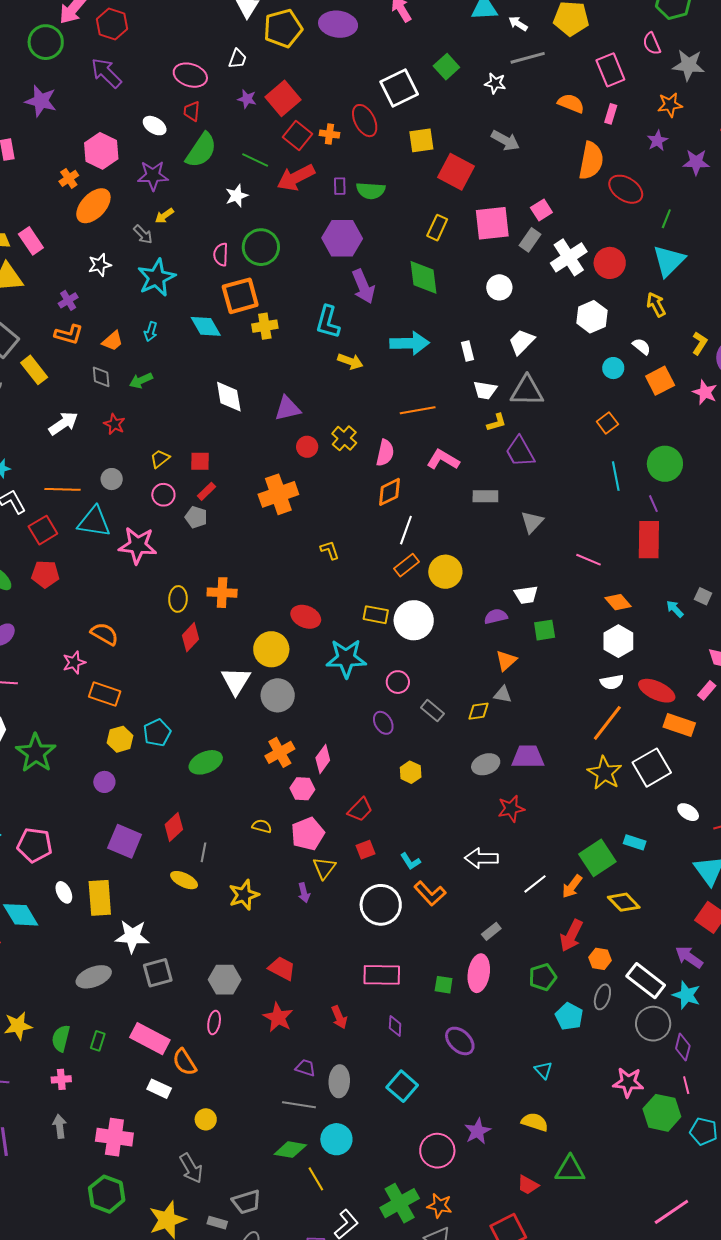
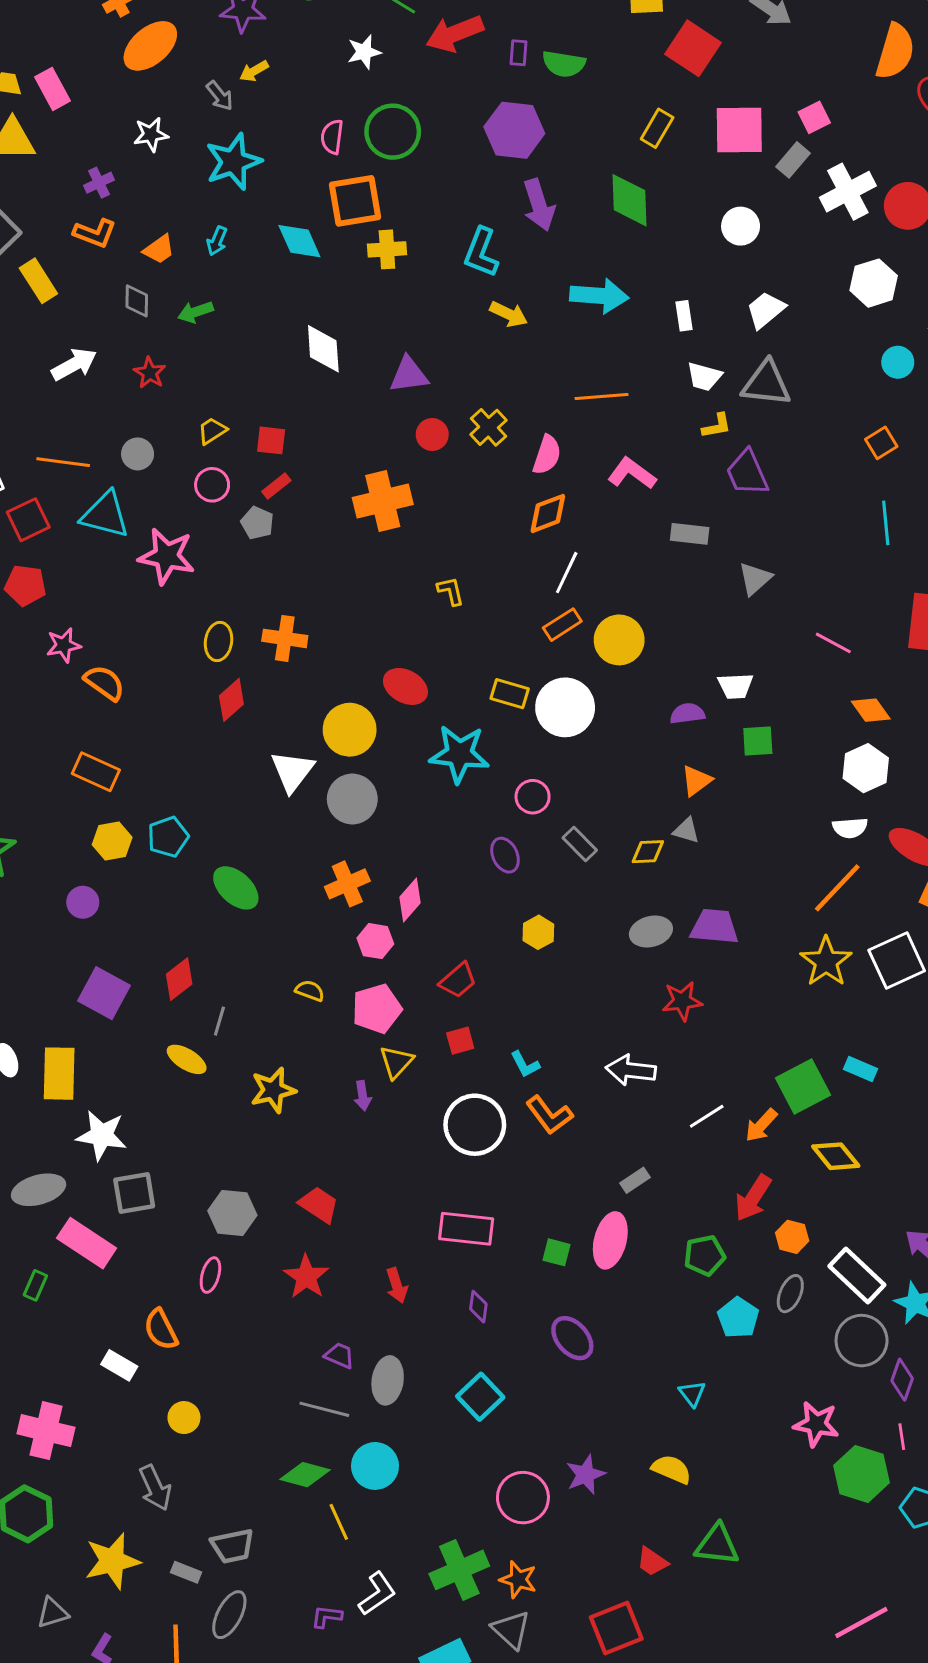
pink star: (74, 663) -> (64, 645), moved
green ellipse: (206, 762) -> (236, 888), turned 60
pink rectangle: (150, 1039) -> (87, 1243), moved

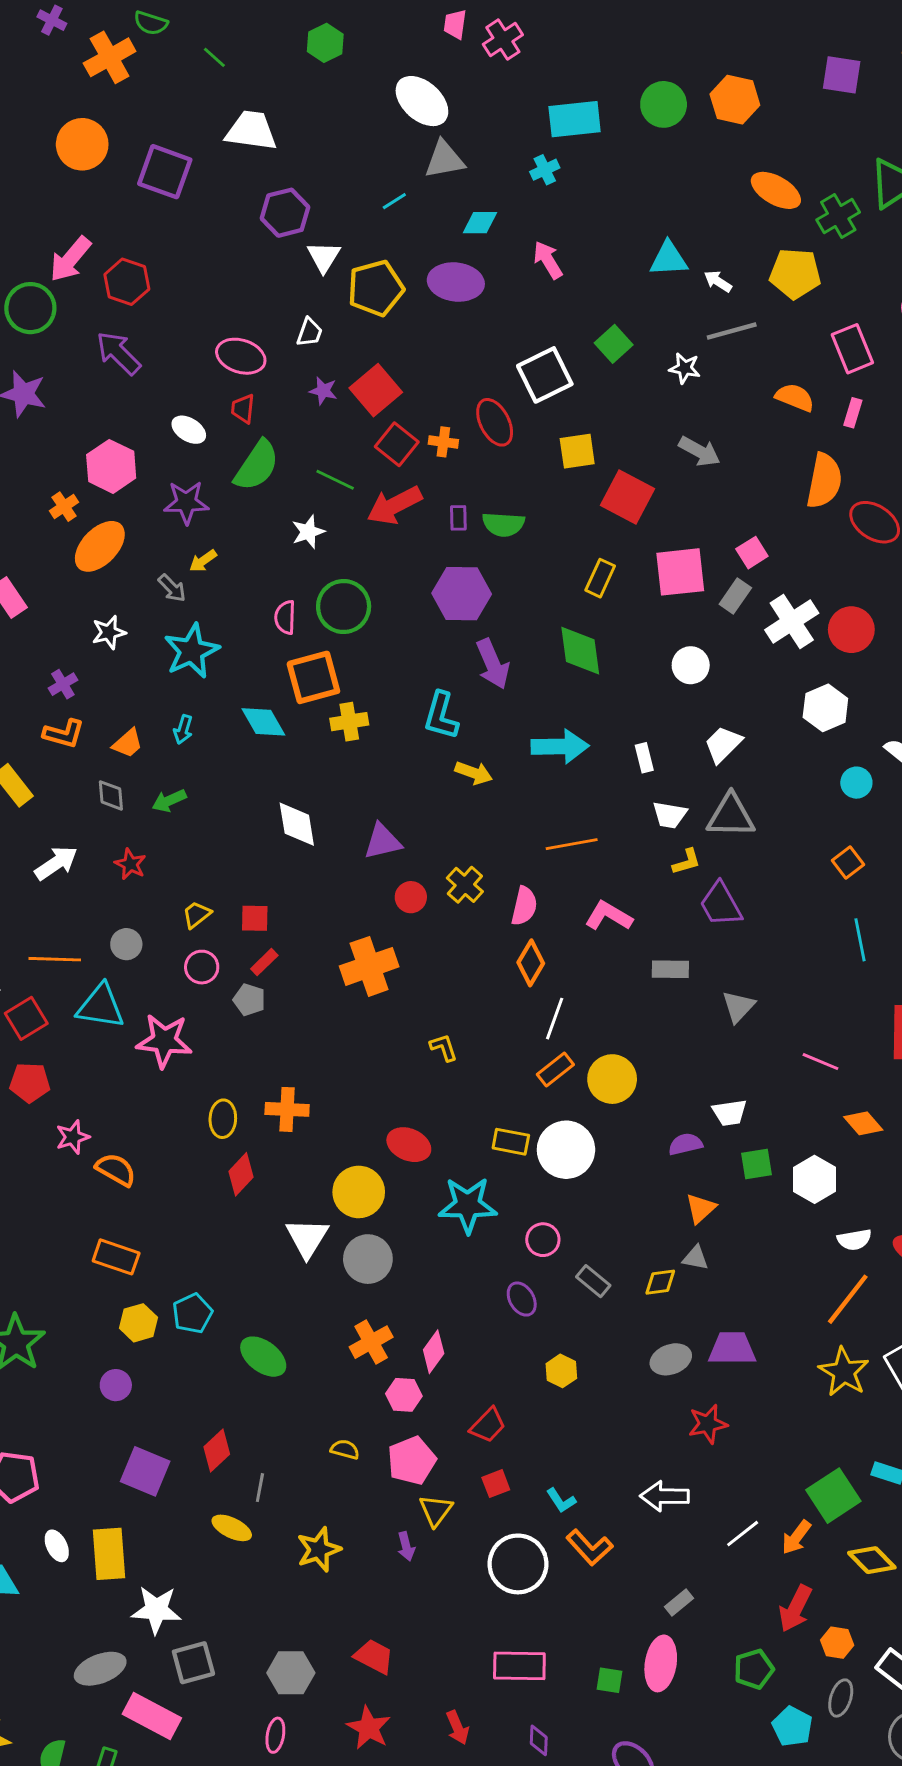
orange diamond: (548, 513) -> (531, 963), turned -33
white hexagon: (866, 768) -> (814, 1179), moved

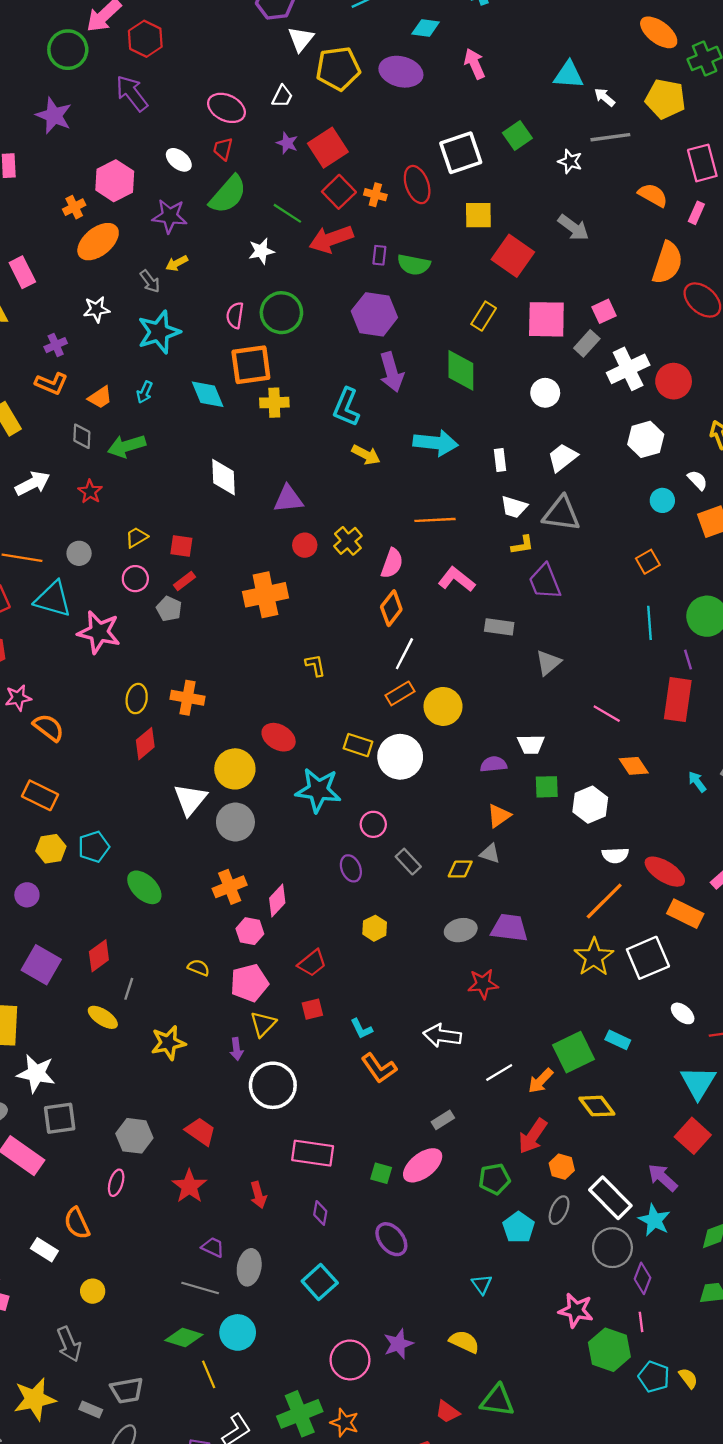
green arrow: (169, 801) -> (127, 446), size x1.4
white circle: (518, 1564) -> (273, 1085), moved
pink ellipse: (661, 1663) -> (423, 1165), turned 36

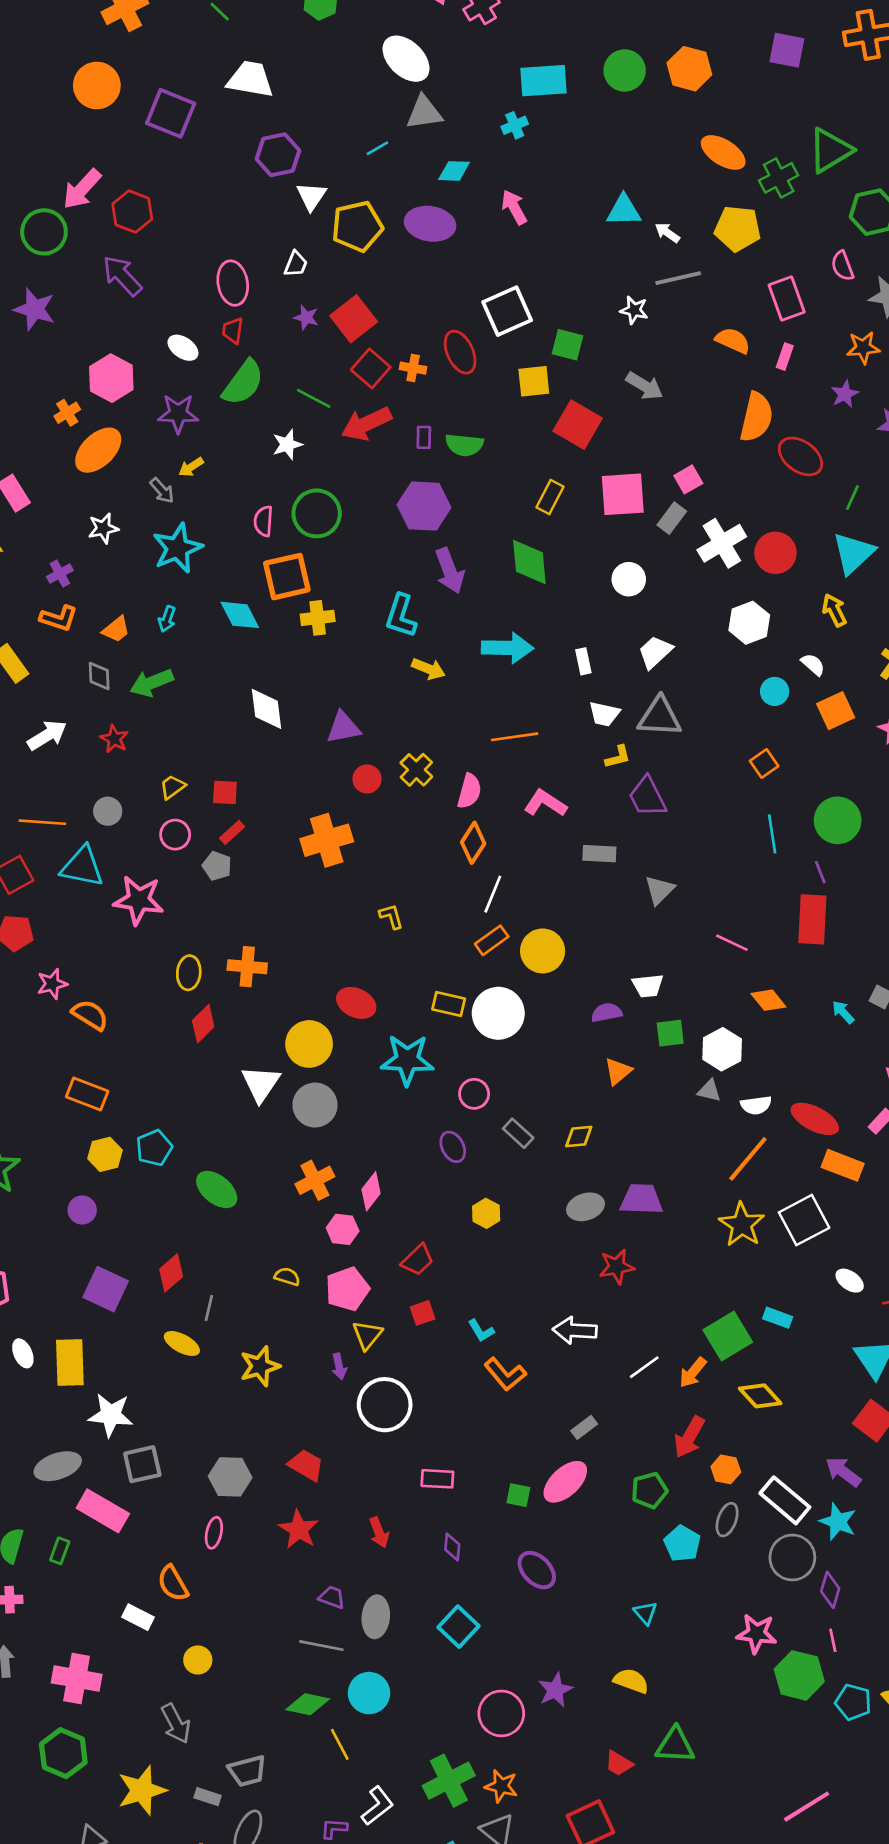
pink ellipse: (226, 108) -> (233, 283), turned 60
green square: (517, 135) -> (567, 345), moved, turned -36
gray triangle: (490, 854) -> (709, 1091), moved
pink rectangle: (313, 1153) -> (437, 1479), size x0.7

